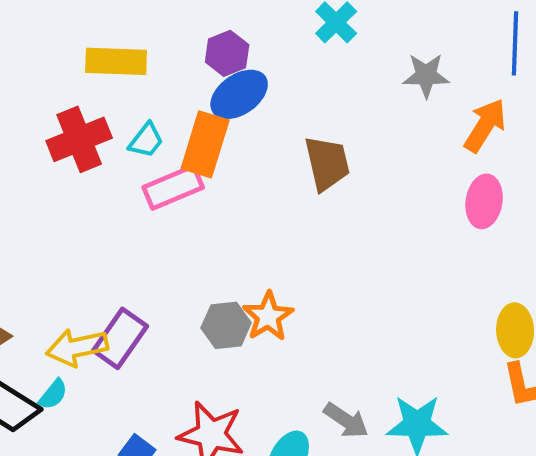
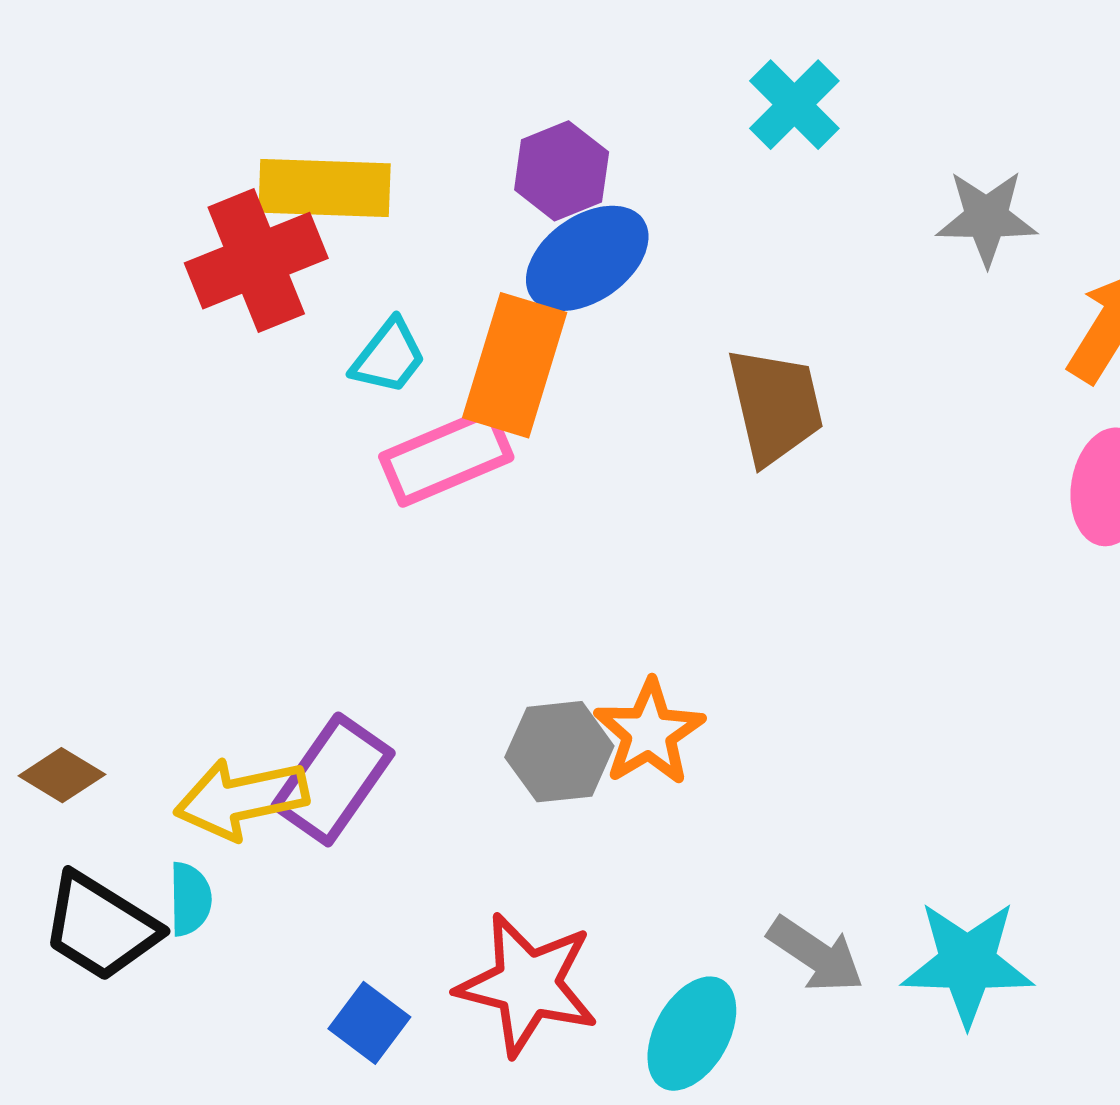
red cross: (79, 139) -> (256, 261), moved
cyan semicircle: (53, 394) -> (190, 899), turned -40

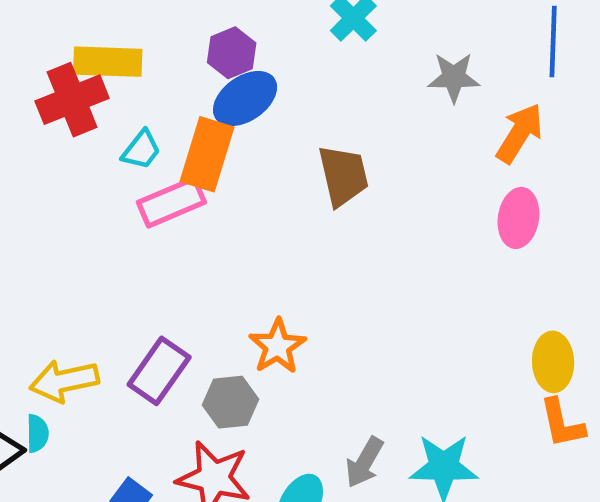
gray hexagon: (559, 752) -> (231, 402), moved
purple rectangle: (333, 779) -> (159, 371), moved
gray arrow: (816, 955) -> (364, 462), turned 86

